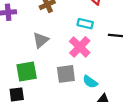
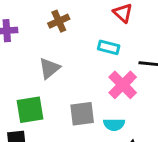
pink cross: (80, 47) -> (123, 85), moved
cyan semicircle: (90, 82) -> (114, 125), turned -35

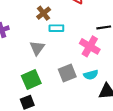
brown cross: (59, 21) -> (44, 13), moved
cyan rectangle: (109, 47) -> (56, 28), moved

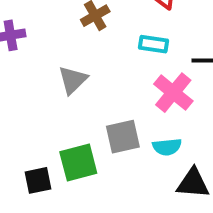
cyan rectangle: (56, 28) -> (153, 44), moved
green square: (31, 79) -> (78, 163), moved

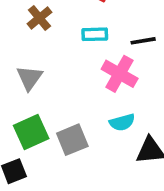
gray square: (123, 137) -> (72, 140), moved
green square: (78, 163) -> (31, 132), moved

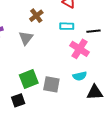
gray triangle: (29, 78) -> (26, 38), moved
gray square: (72, 140) -> (51, 84), turned 30

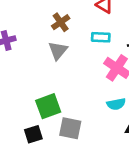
gray triangle: (26, 38) -> (58, 51), moved
gray square: (51, 84) -> (70, 128), moved

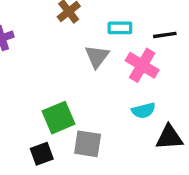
gray triangle: (58, 51) -> (97, 56), moved

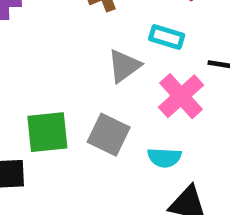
gray square: (88, 144) -> (109, 135), moved

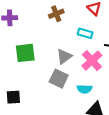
gray triangle: (124, 66) -> (64, 56), moved
green square: (47, 132) -> (25, 53), moved

